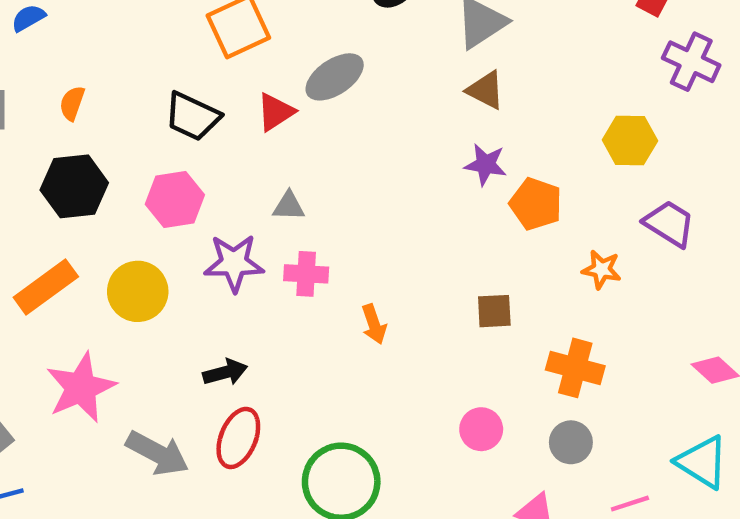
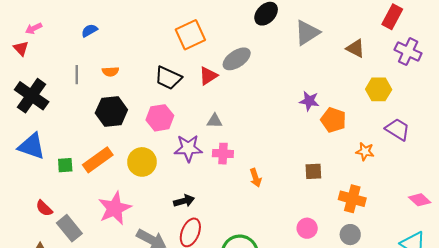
brown triangle: (486, 90) -> (355, 48), moved
orange semicircle: (72, 103) -> (110, 72), turned -112

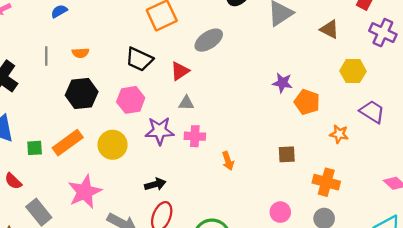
red triangle: (208, 76) -> (180, 71), moved
red semicircle: (44, 208) -> (13, 181), moved

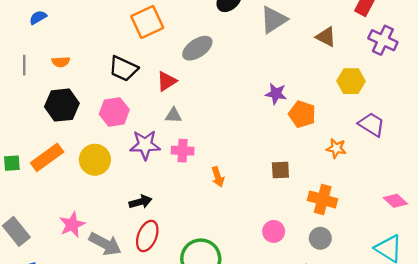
pink star: (85, 192) -> (72, 225), moved, size x0.7

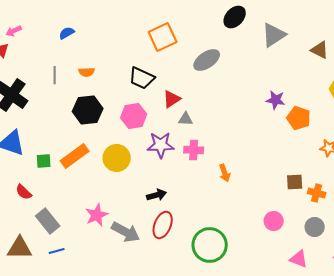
red triangle: (167, 81) -> (172, 99), moved
brown square: (280, 170) -> (295, 182), moved
orange cross: (323, 200) -> (317, 193), size x0.7

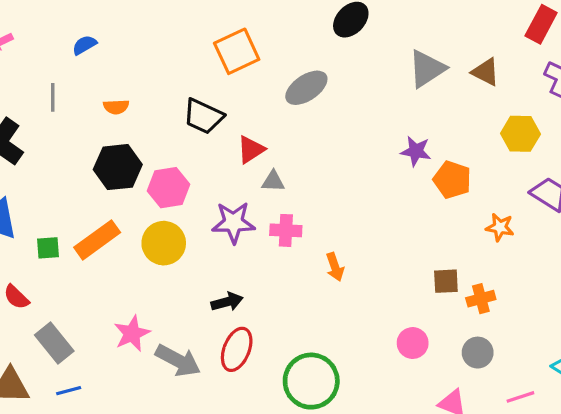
gray triangle: (274, 35) -> (427, 69), moved
gray line: (55, 75) -> (53, 97), moved
pink hexagon: (134, 116) -> (168, 188), moved
orange cross: (317, 193) -> (481, 299), turned -30

